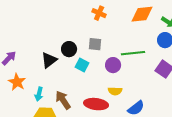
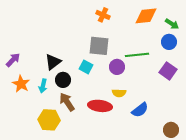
gray square: (95, 44) -> (99, 46), size x1.5
black circle: (69, 49) -> (63, 80), moved
cyan arrow: (39, 94) -> (43, 86), moved

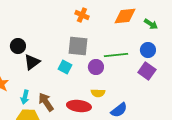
blue circle: (169, 42) -> (148, 50), moved
black circle: (63, 80) -> (18, 46), moved
cyan arrow: (43, 86) -> (25, 97), moved

